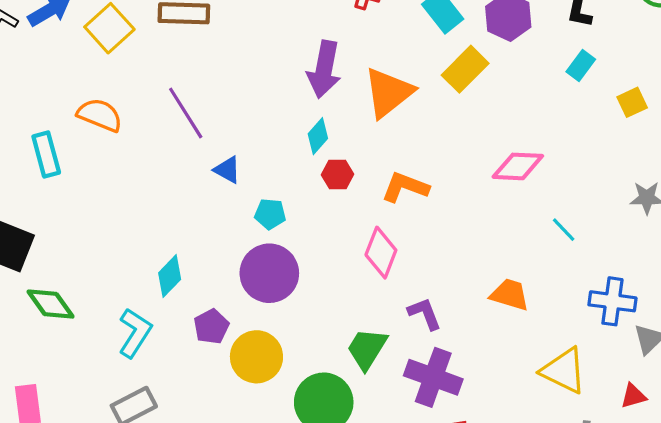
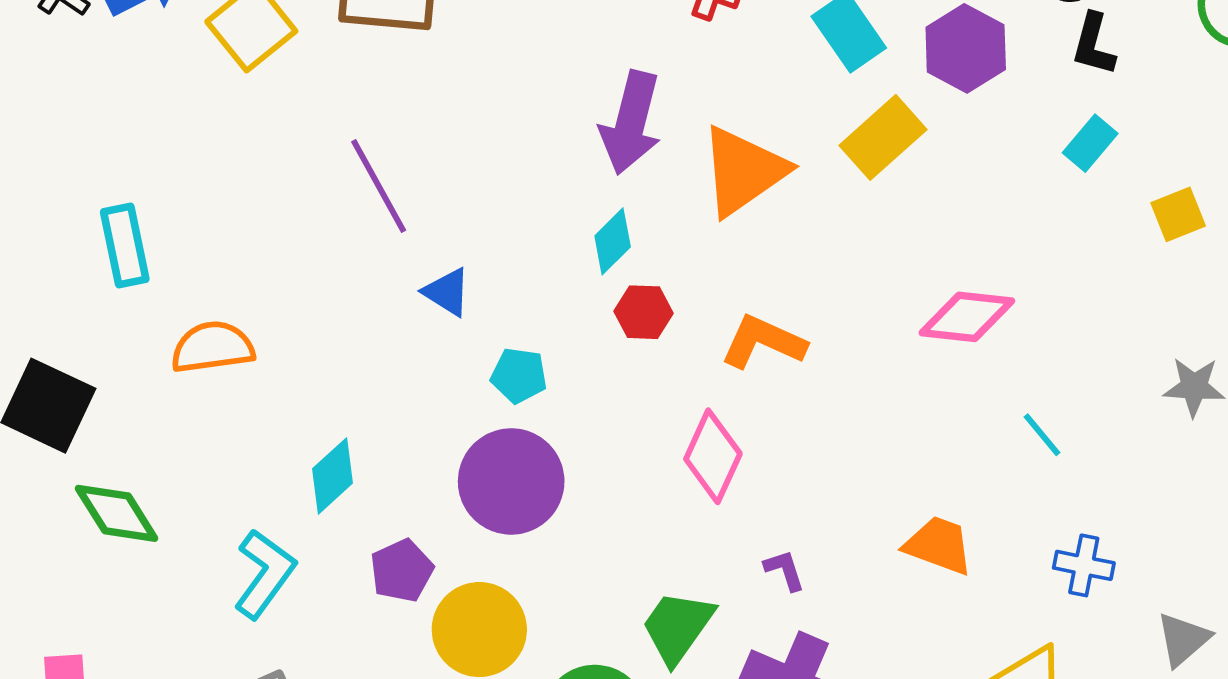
orange semicircle: (100, 115) -> (213, 347), moved, turned -33
blue cross: (612, 301) -> (1084, 565), moved, size x0.7
purple L-shape: (425, 314) -> (785, 570), size x0.7

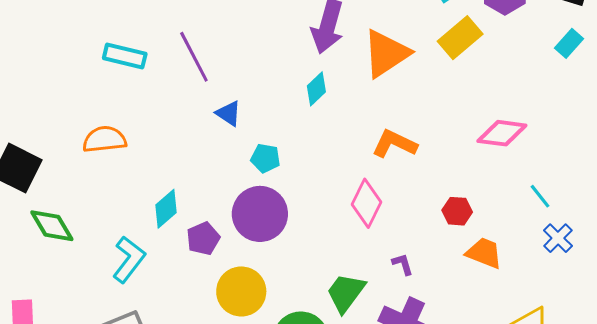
cyan rectangle: (125, 246) -> (125, 56), moved, turned -66
red hexagon: (644, 312) -> (457, 211), moved
blue cross: (1084, 565) -> (558, 238), moved, turned 32
purple pentagon: (402, 571) -> (203, 239), moved

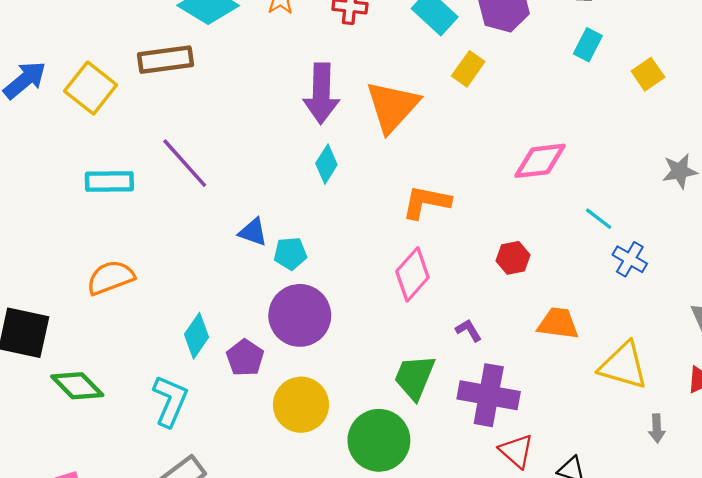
yellow rectangle: (460, 38) -> (468, 69), size x0.7
blue triangle: (229, 113) -> (253, 232), moved
pink diamond: (366, 203) -> (412, 274), turned 30
orange trapezoid: (484, 253) -> (558, 323), moved

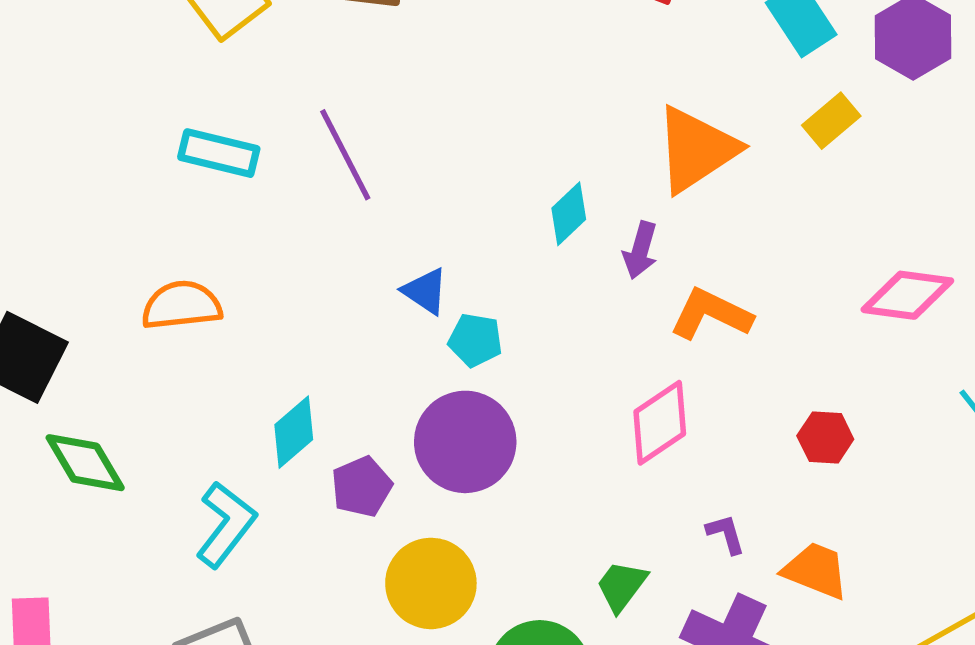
purple arrow: (321, 94) -> (640, 250), moved, size x0.6
orange trapezoid: (558, 323) -> (816, 570), moved
green trapezoid: (415, 377) -> (621, 586), size x0.7

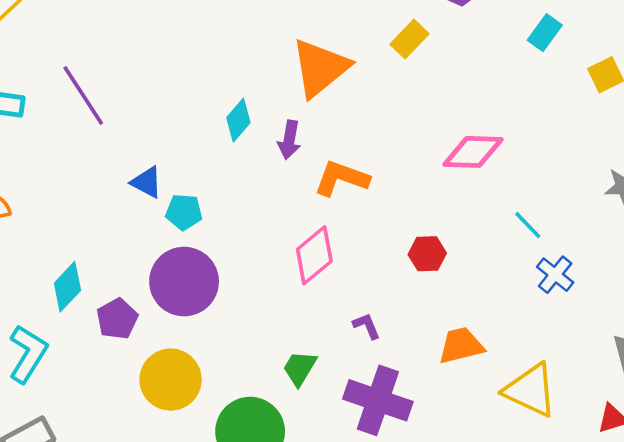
orange trapezoid: (816, 570) -> (461, 346), moved, turned -30

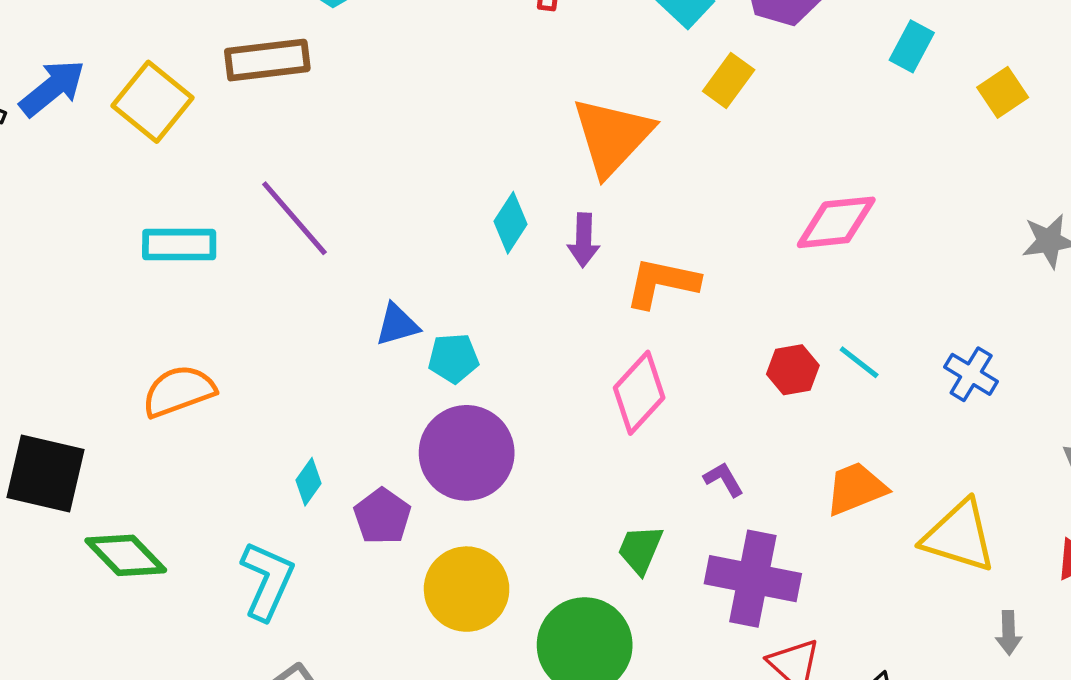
blue triangle: (147, 182) -> (397, 325), turned -36
cyan line: (528, 225) -> (859, 362), moved
cyan diamond: (67, 287) -> (309, 482), size x0.7

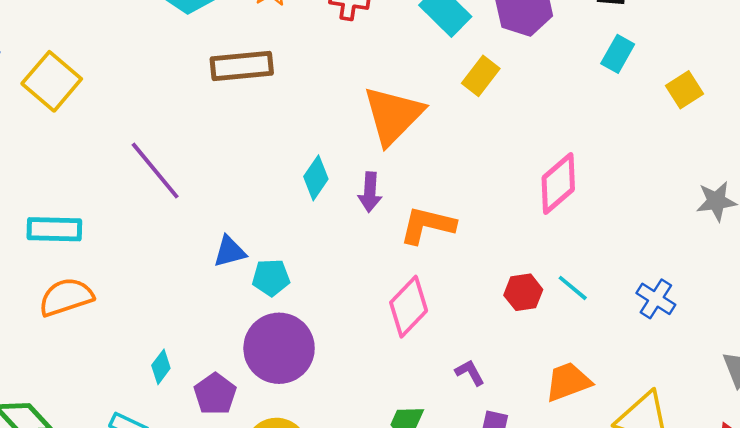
brown rectangle: (267, 60) -> (242, 66), moved
pink diamond: (836, 222) -> (558, 183), turned -36
cyan rectangle: (179, 245) -> (54, 229), moved

